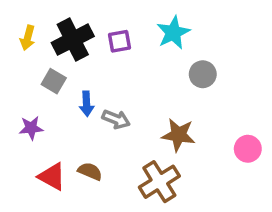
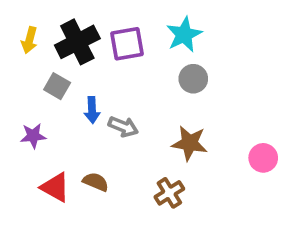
purple square: (120, 41) -> (127, 44), size x1.4
gray circle: (203, 74) -> (193, 79), moved
brown cross: (159, 182) -> (169, 193), size x0.7

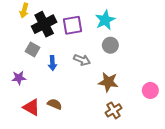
yellow arrow: (29, 40) -> (24, 10), moved
gray arrow: (123, 127) -> (82, 60), moved
brown cross: (169, 193) -> (114, 110), moved

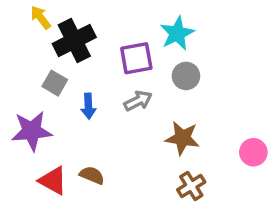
yellow arrow: (24, 10) -> (41, 17), turned 128
purple square: (72, 25) -> (136, 58), moved
gray arrow: (82, 60) -> (138, 101), turned -49
purple star: (19, 78) -> (32, 131), size x1.6

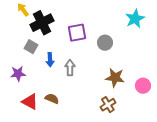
cyan star: (177, 33) -> (135, 19), moved
gray arrow: (138, 101) -> (70, 68), moved, turned -63
purple star: (32, 131) -> (18, 74), size x0.7
brown star: (182, 138) -> (115, 78), moved

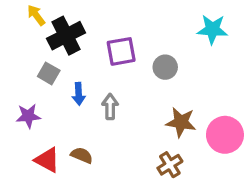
cyan star: (135, 19) -> (212, 29), turned 30
pink circle: (143, 86) -> (225, 135), size x1.5

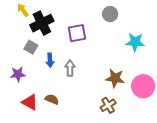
cyan star: (212, 29) -> (135, 42), moved
gray circle: (165, 67) -> (110, 14), moved

